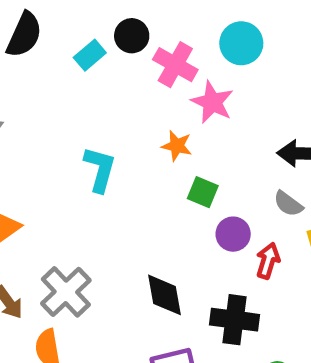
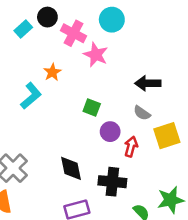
orange star: (177, 146) -> (52, 72), moved, turned 30
cyan L-shape: (100, 169) -> (31, 96), turned 36

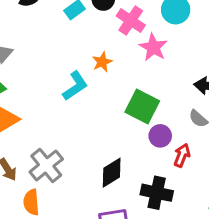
green square: (92, 108) -> (142, 106), size x1.6
black diamond: (71, 168) -> (112, 173), turned 64

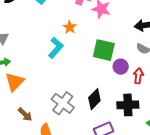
gray cross: (46, 165) -> (63, 103), moved

